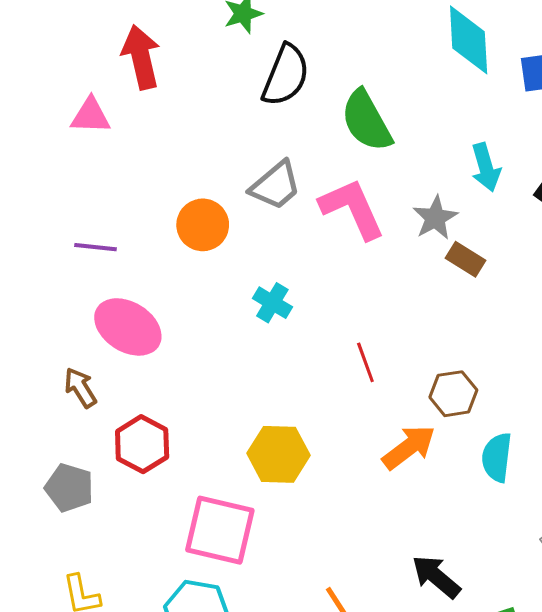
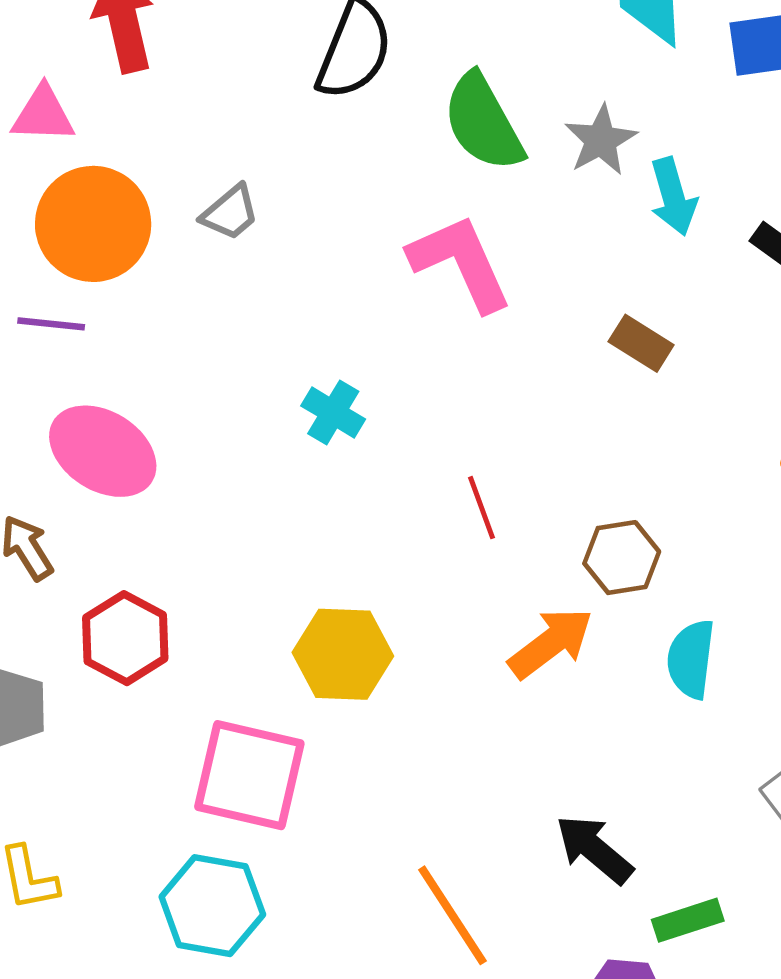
gray trapezoid: (275, 185) -> (230, 213), moved, size x0.7
gray star: (435, 218) -> (601, 140), moved
orange circle: (203, 225) -> (93, 224), moved, size x1.4

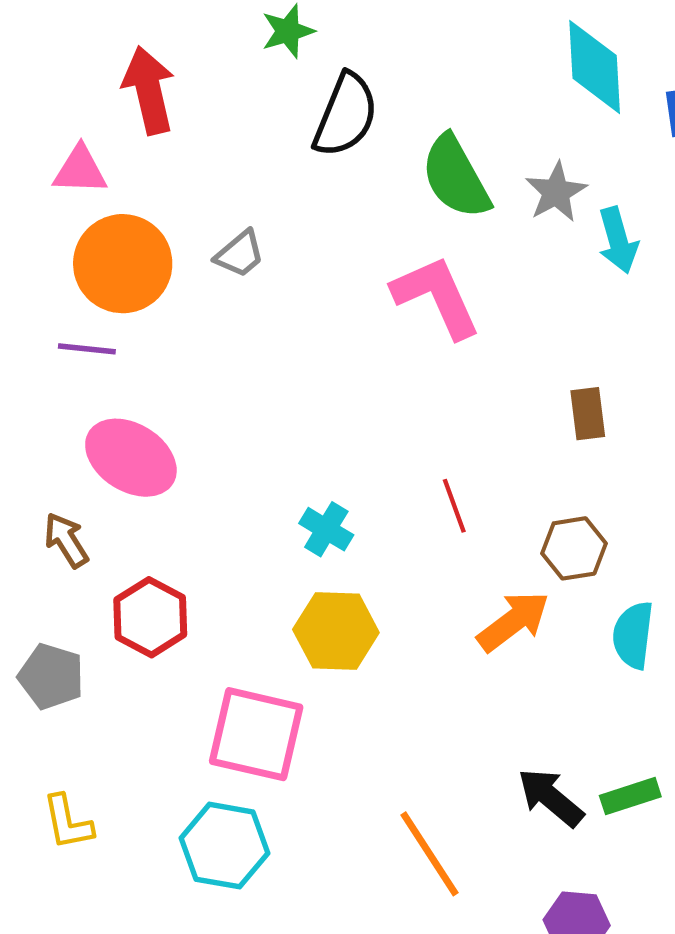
brown rectangle: (641, 343) -> (588, 414), moved, turned 51
cyan cross: (333, 412) -> (326, 529), moved
green rectangle: (688, 920) -> (630, 796), moved

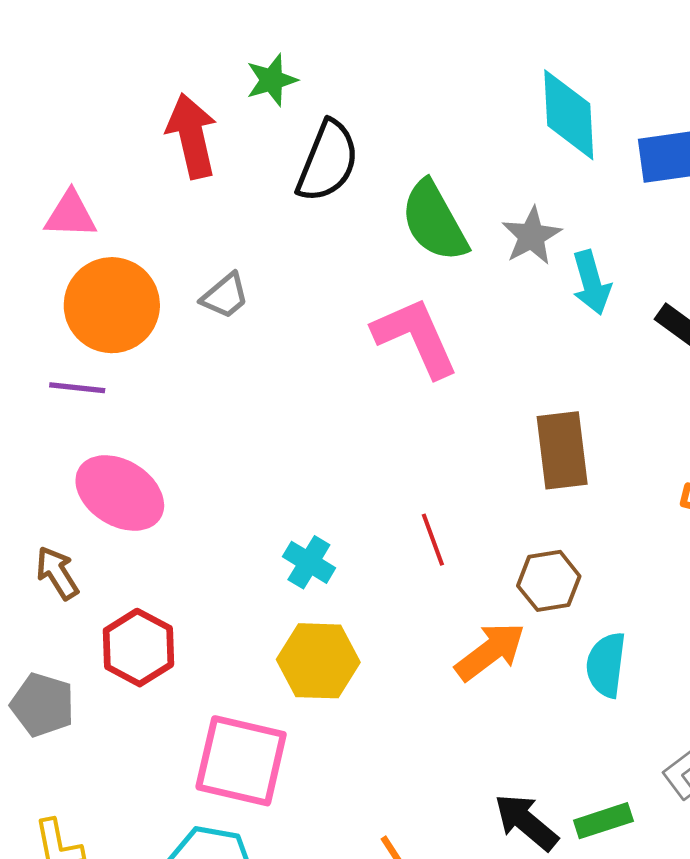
red arrow: (149, 90) -> (192, 136), moved
brown rectangle: (588, 414) -> (562, 450), size x1.5

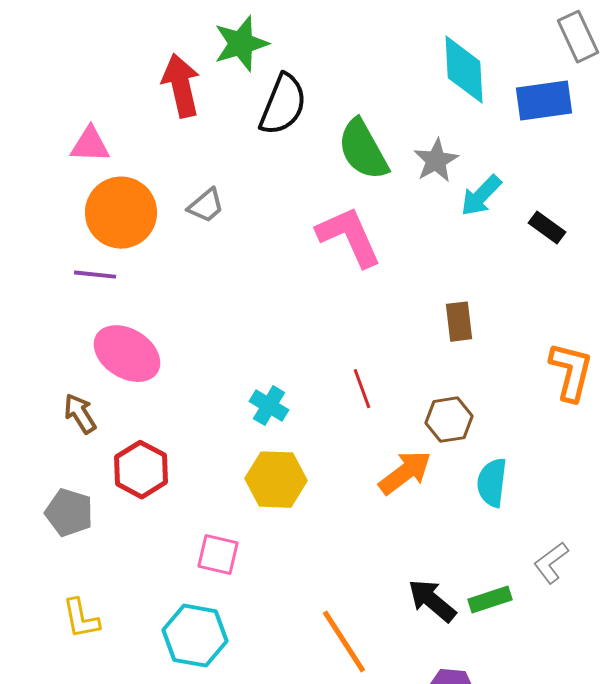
green star: (272, 80) -> (241, 44), size x1.4
cyan arrow: (591, 283) -> (481, 196), turned 60
brown rectangle: (562, 450) -> (459, 322), size x0.7
pink square: (241, 761) -> (218, 555), size x0.6

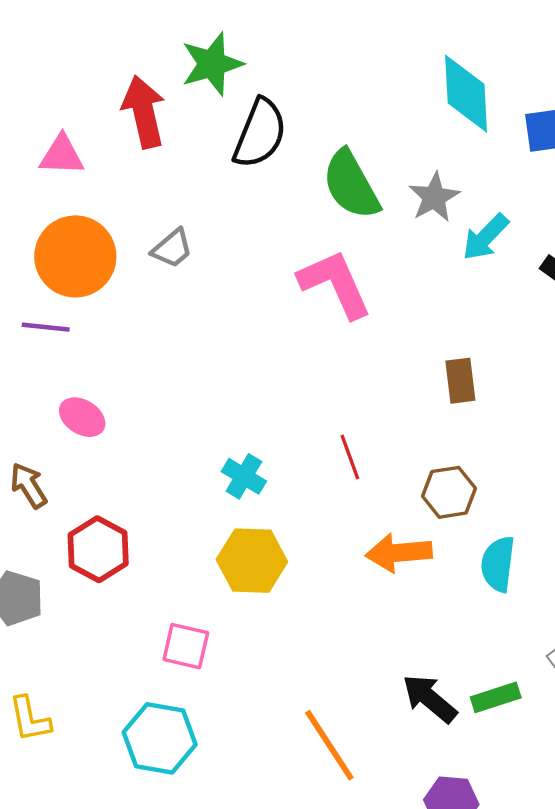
pink triangle: (90, 145) -> (62, 155), moved
pink ellipse: (127, 354) -> (82, 417), size x0.6
orange arrow: (405, 473) -> (399, 553), turned -148

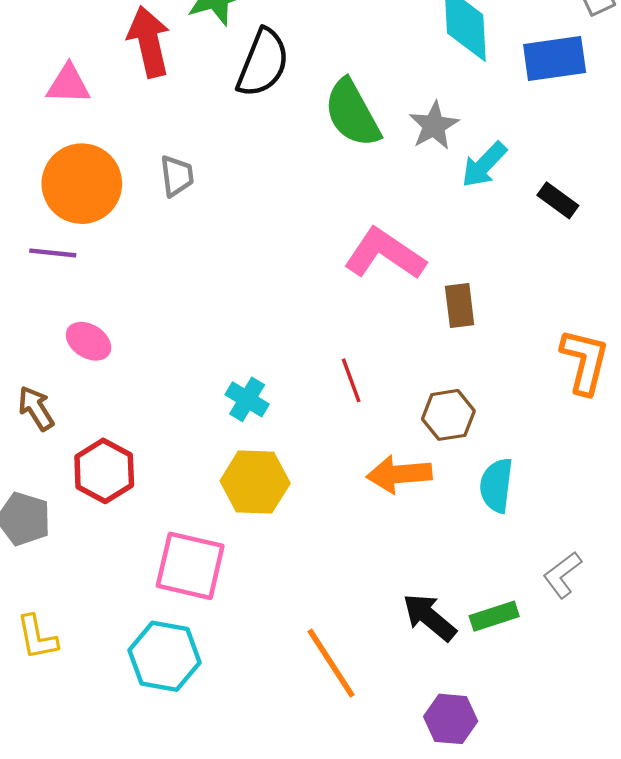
gray trapezoid: (172, 249) -> (177, 176), turned -57
pink L-shape: (335, 284) -> (385, 254), moved, turned -32
pink square: (186, 646) -> (190, 566), size x1.5

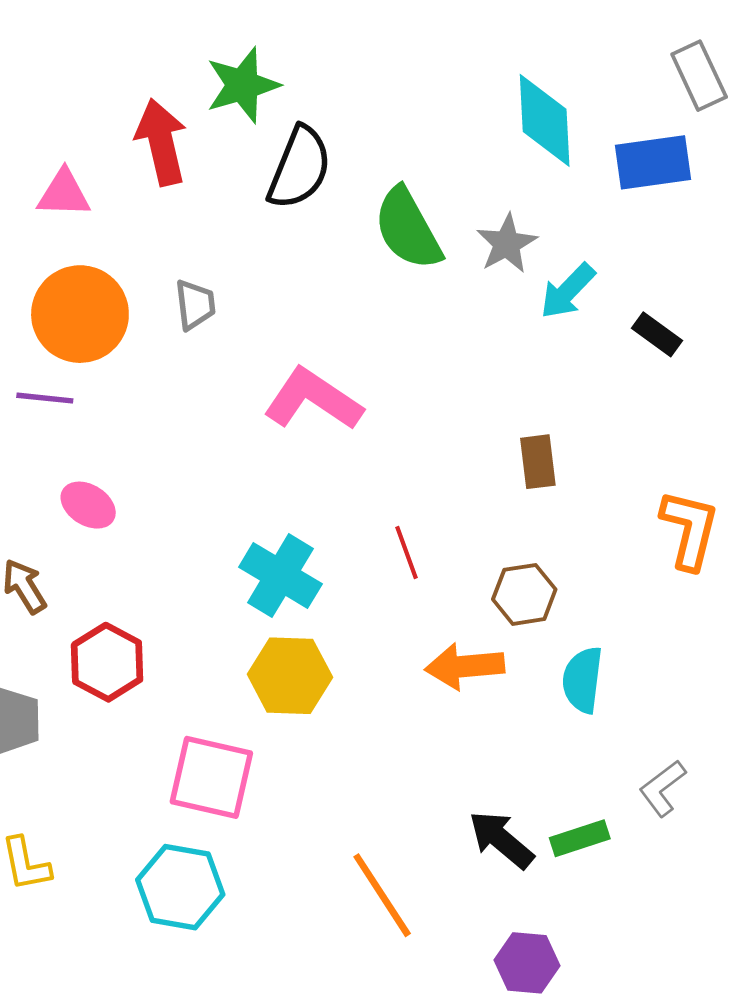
pink L-shape: (385, 254) -> (313, 399), moved
cyan cross: (247, 399) -> (280, 576), size x1.5

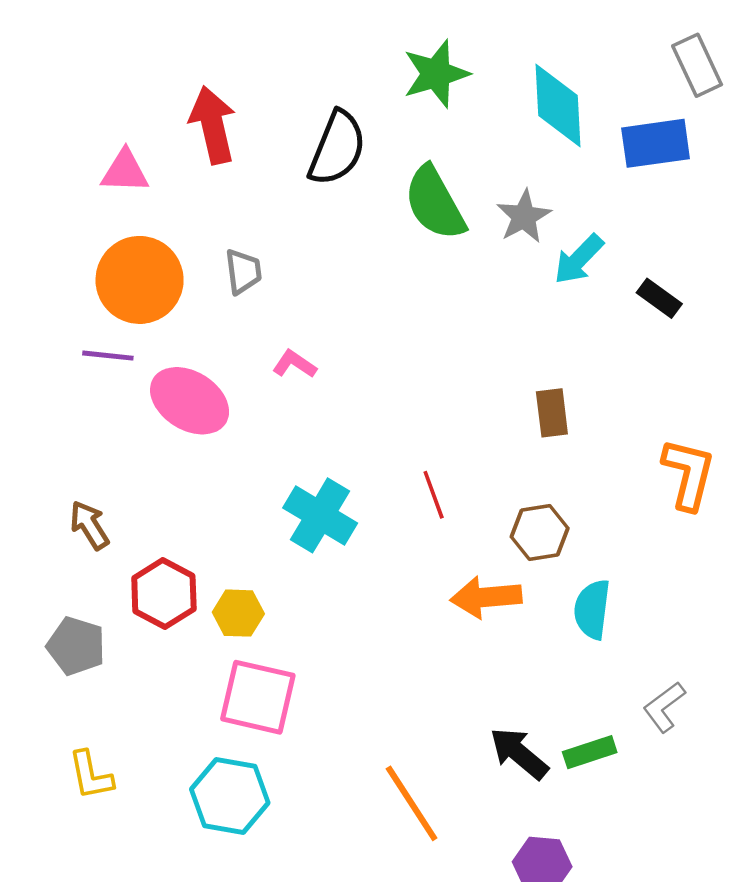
green star: (243, 85) -> (436, 74), moved
pink L-shape: (313, 399) -> (294, 364), moved, size x0.5
pink ellipse: (88, 505) -> (190, 401), moved, size x1.6
yellow hexagon: (290, 676) -> (238, 613), moved, size x0.7

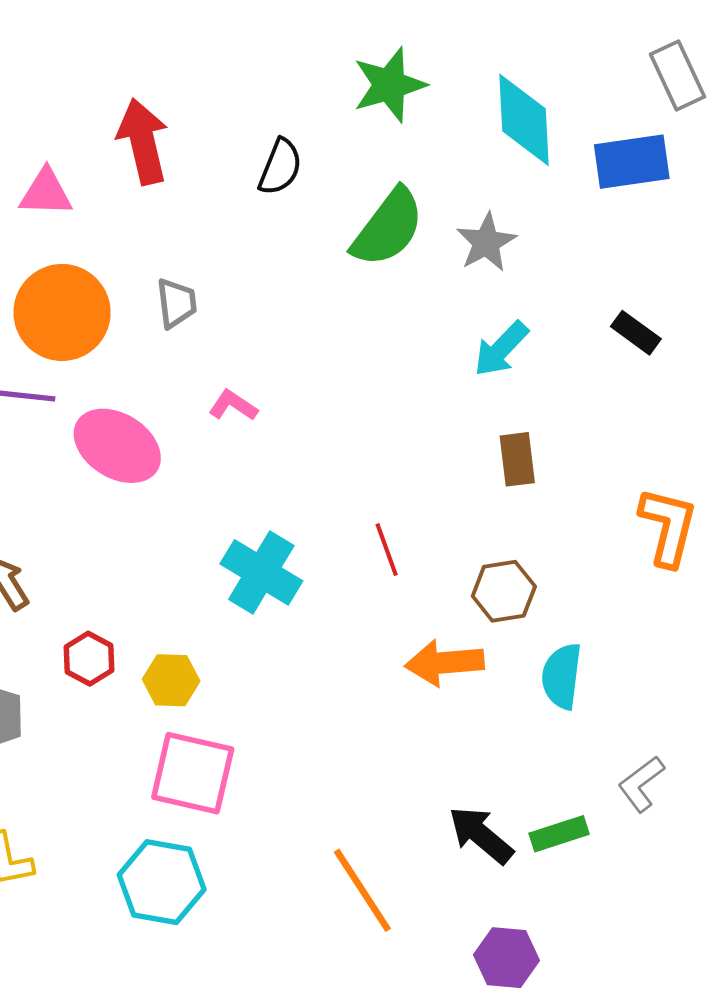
black semicircle: (337, 148) -> (280, 167), size x0.7
green semicircle: (435, 203) -> (388, 228), turned -114
cyan arrow: (579, 259) -> (501, 349), moved
red hexagon: (164, 594) -> (89, 659), size x0.7

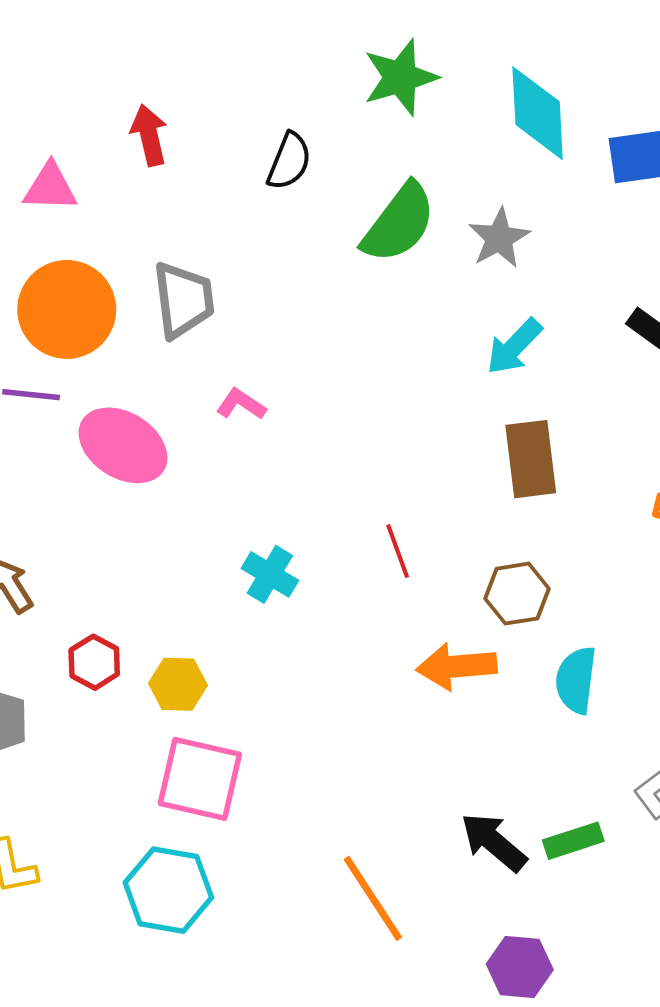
red arrow: (143, 141) -> (149, 135), size x0.7
gray trapezoid: (177, 303) -> (183, 300), size x1.5
brown rectangle: (517, 459) -> (531, 459), size x1.4
cyan cross: (261, 572) -> (270, 574), size x0.7

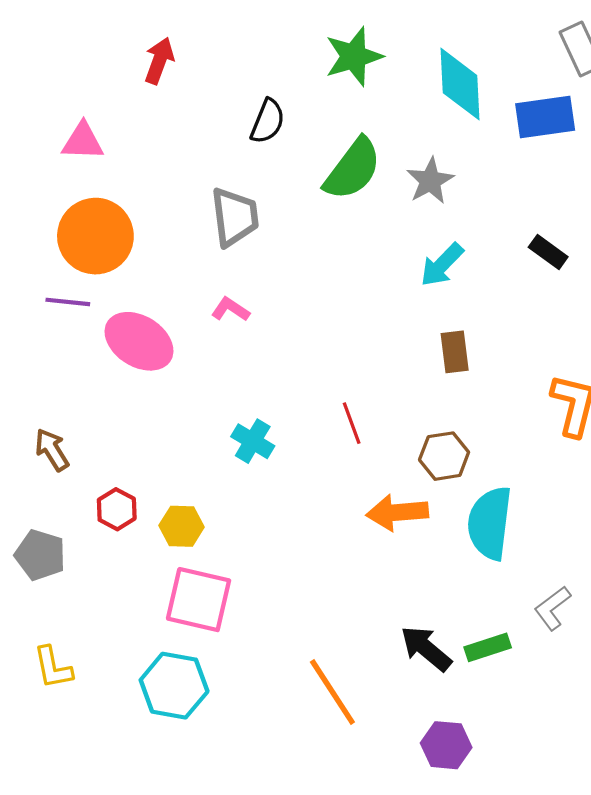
red arrow: (149, 135) -> (159, 61), moved, turned 33
gray trapezoid: (183, 300) -> (235, 217), moved
brown rectangle: (531, 459) -> (455, 352), size x0.7
cyan semicircle: (576, 680) -> (490, 523), size x1.4

